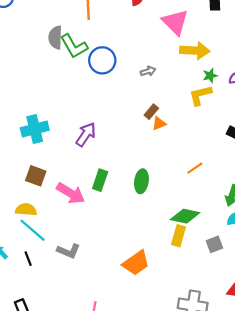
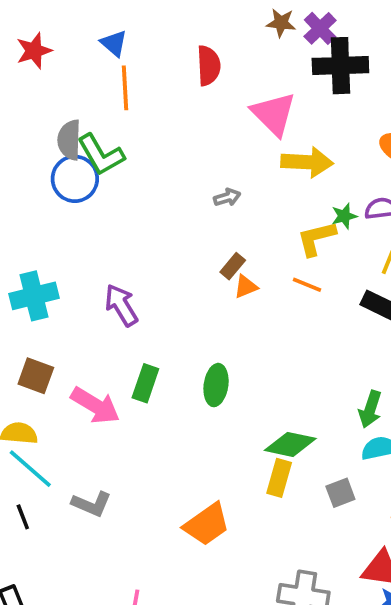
blue circle: (102, 60) -> (75, 179), moved
green star: (210, 76) -> (344, 216), moved
purple arrow: (86, 134) -> (121, 305), turned -65
orange line: (195, 168) -> (307, 285), moved, turned 56

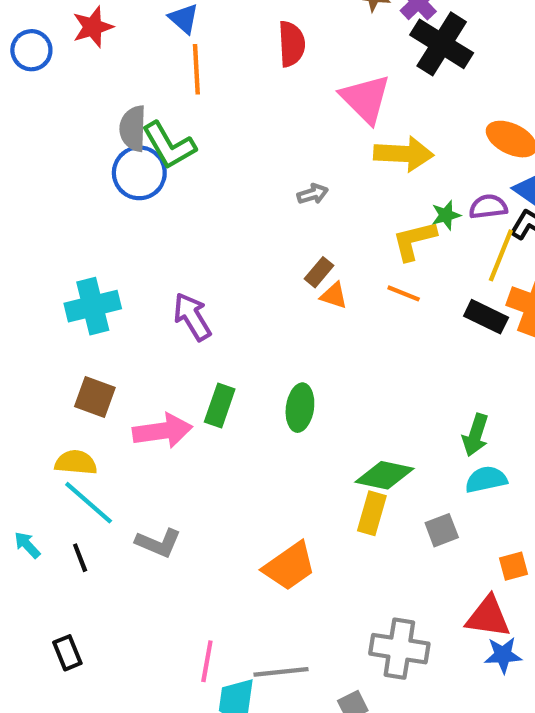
black cross: (340, 66) -> (442, 44), turned 34
orange triangle: (246, 287) -> (334, 295), turned 40
pink arrow: (95, 405) -> (163, 431), turned -39

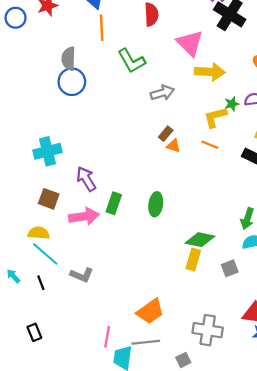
green L-shape: (169, 145) -> (131, 61), moved
gray arrow: (313, 194) -> (162, 93), size x1.5
purple arrow: (192, 317) -> (86, 179), moved
orange trapezoid: (289, 566) -> (150, 311), moved

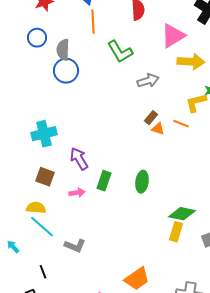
blue circle: (16, 18) -> (37, 38), moved
pink triangle: (190, 43) -> (173, 36), turned 44
orange line: (210, 145) -> (181, 124), moved
pink arrow: (84, 216) -> (77, 193), size x0.6
black line: (41, 283) -> (43, 272), moved

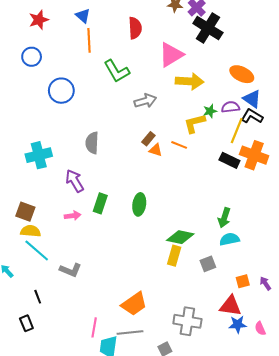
gray semicircle: (63, 50) -> (92, 143), moved
brown square: (45, 177) -> (25, 212), moved

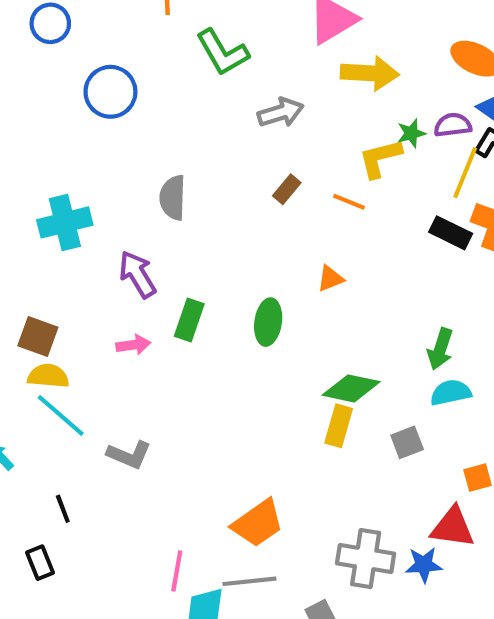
orange triangle: (156, 150) -> (330, 278), moved, turned -40
blue star: (238, 324) -> (424, 565), moved

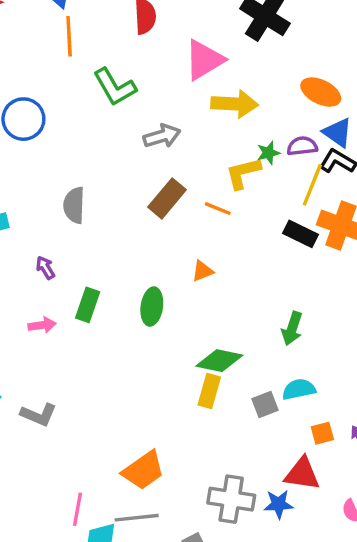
brown rectangle: (287, 189) -> (167, 198), size x1.6
purple arrow: (137, 274) -> (45, 268), size x0.6
cyan semicircle: (451, 393) -> (299, 389), moved

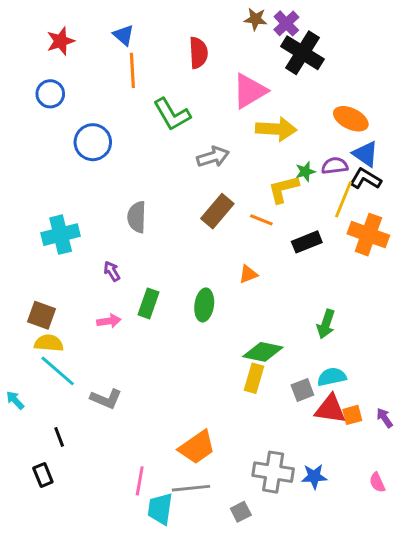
black rectangle: (300, 234) -> (307, 242), moved, turned -48
red triangle: (302, 474) -> (330, 409), moved

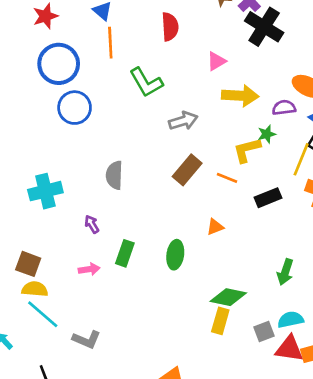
pink triangle: (250, 91) -> (216, 61), size x0.6
blue circle: (50, 94) -> (59, 64), moved, size x1.6
purple semicircle: (335, 166) -> (284, 108), moved

